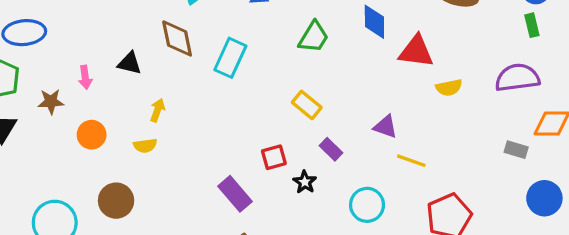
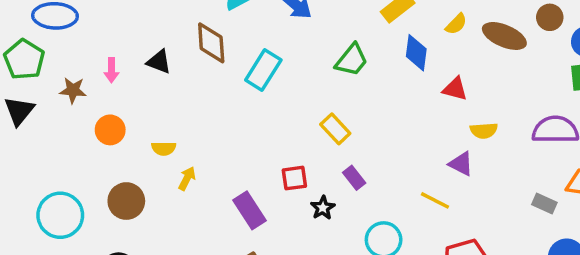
red triangle: (416, 51) -> (455, 89), size x0.7
yellow arrow: (157, 110) -> (187, 178), moved
purple triangle: (386, 127) -> (461, 164), moved

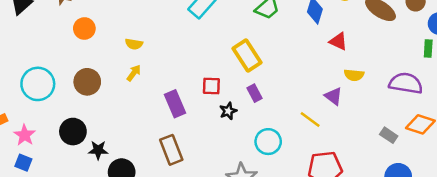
yellow rectangle: (335, 129) -> (247, 56), size x1.4
yellow semicircle: (164, 149) -> (134, 44), moved

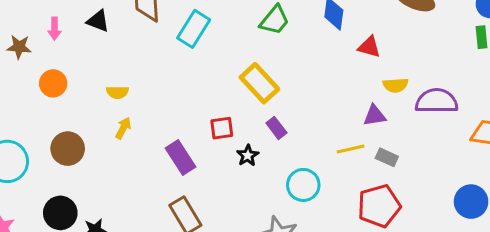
purple semicircle: (406, 83) -> (437, 101), moved
purple triangle: (333, 96) -> (375, 115), turned -36
yellow line: (310, 120) -> (351, 149), turned -40
gray rectangle: (389, 135) -> (387, 157), moved

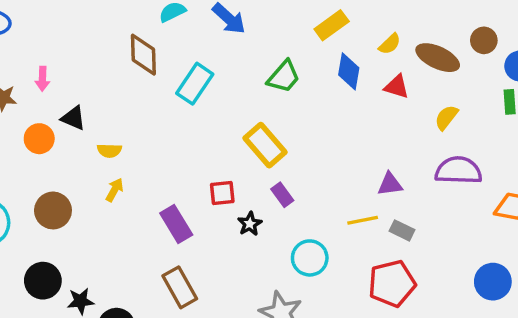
black triangle: (98, 21) -> (73, 118), moved
red triangle: (369, 47) -> (397, 87), moved
yellow semicircle: (395, 85) -> (446, 117), moved, turned 130

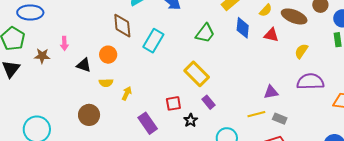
orange circle: (39, 139) -> (108, 55), moved
yellow arrow: (115, 190) -> (127, 93), moved
brown circle: (53, 210) -> (89, 115), moved

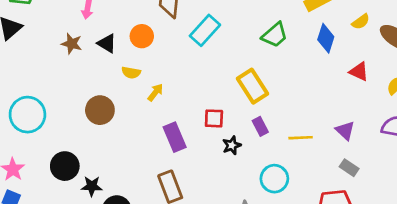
red triangle: (271, 35) -> (359, 72), moved
brown star: (42, 56) -> (72, 44), moved
purple triangle: (271, 92) -> (345, 131), turned 42
yellow line: (256, 114) -> (301, 138), moved

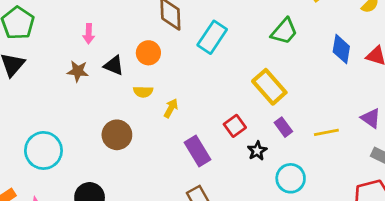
blue diamond: (326, 38) -> (341, 49), moved
red square: (214, 118) -> (235, 126), turned -30
cyan circle: (274, 179) -> (291, 178), moved

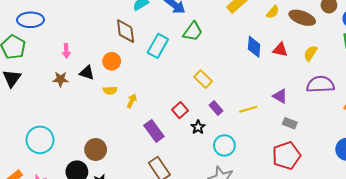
green trapezoid: (284, 31) -> (193, 31), moved
yellow rectangle: (269, 87) -> (203, 79), size x0.7
brown circle: (117, 135) -> (96, 150), moved

